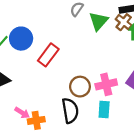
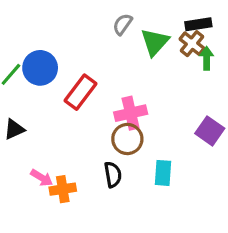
pink cross: (106, 84) -> (131, 113), moved
black semicircle: (70, 111) -> (113, 175), size x0.7

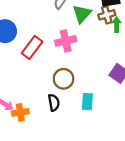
brown cross: (192, 44) -> (107, 15), turned 35
pink cross: (131, 113) -> (66, 41), moved

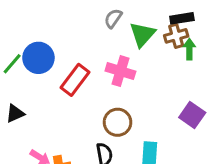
pink cross: (66, 41) -> (120, 71), turned 30

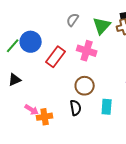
gray semicircle: (113, 18) -> (73, 20), moved

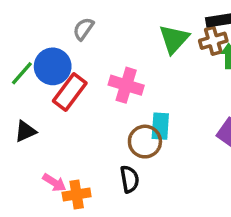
gray semicircle: (73, 20) -> (83, 29), moved
pink cross: (87, 51) -> (126, 85), moved
red rectangle: (56, 57) -> (70, 92), moved
cyan rectangle: (107, 107) -> (160, 126), moved

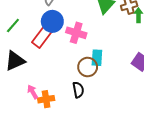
blue circle: (53, 66) -> (52, 21), moved
black triangle: (25, 131) -> (15, 61), size x1.5
pink arrow: (54, 183) -> (33, 92), turned -152

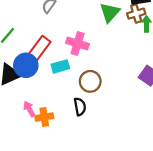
blue circle: (52, 21) -> (26, 65), moved
cyan rectangle: (97, 58) -> (60, 66), moved, turned 70

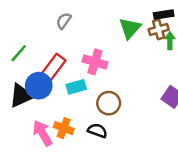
black semicircle: (80, 107) -> (97, 131), turned -60
pink arrow: (29, 109) -> (42, 133), size x1.5
orange cross: (44, 117) -> (64, 128), moved, turned 30

